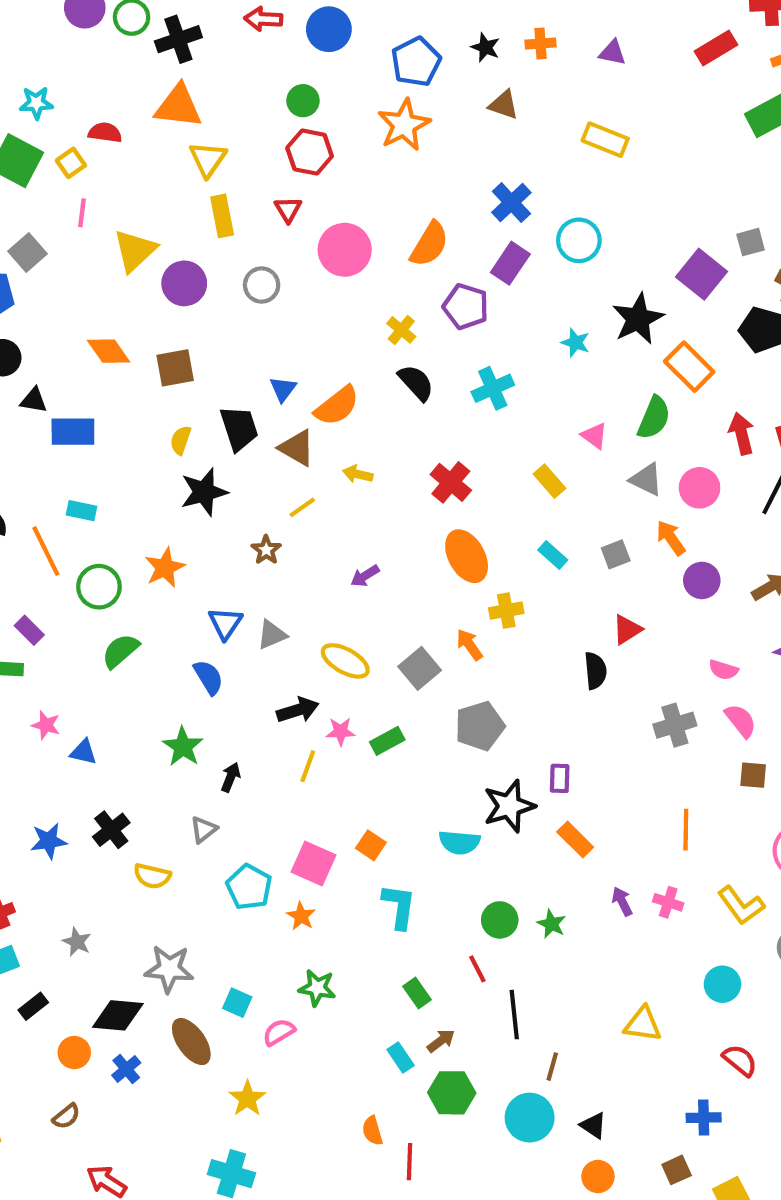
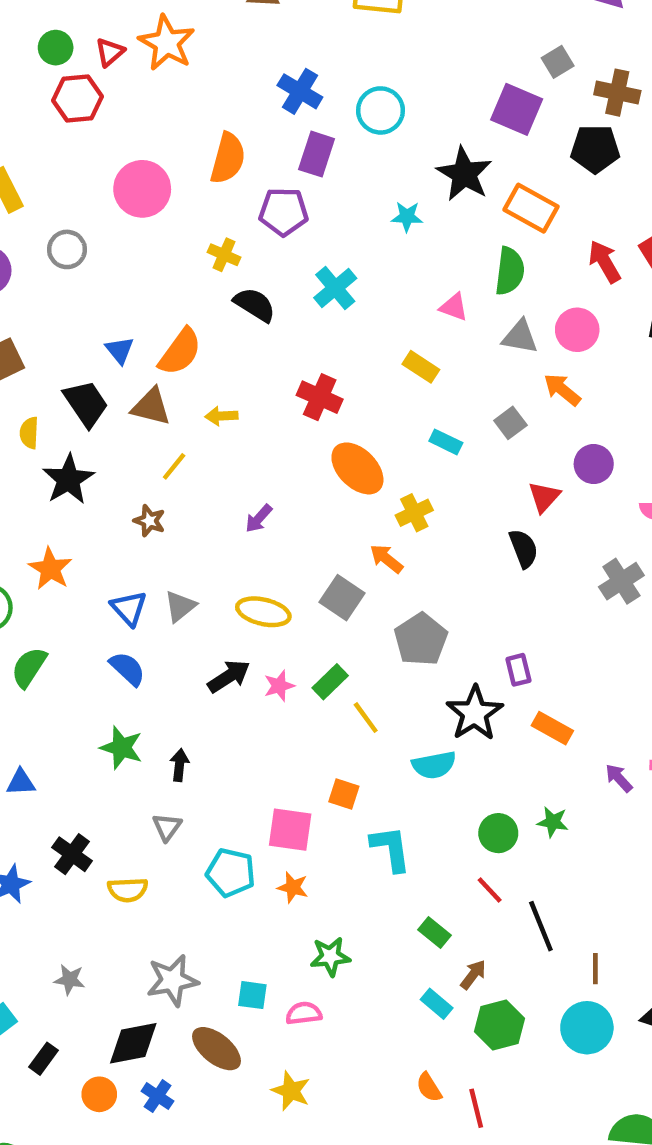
red triangle: (288, 209) -> (110, 52), moved, turned 36
purple circle: (702, 580) -> (594, 464), moved
yellow line: (308, 766) -> (366, 718), moved, turned -40
pink semicircle: (279, 1032) -> (304, 1013), turned 40

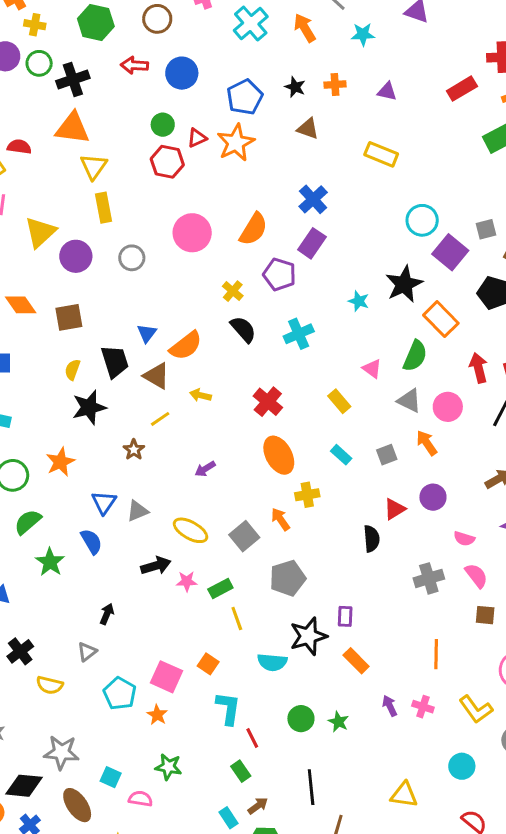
cyan circle: (381, 110) -> (422, 220), moved
green star: (121, 748) -> (50, 562), moved
red line: (490, 890) -> (252, 738), moved

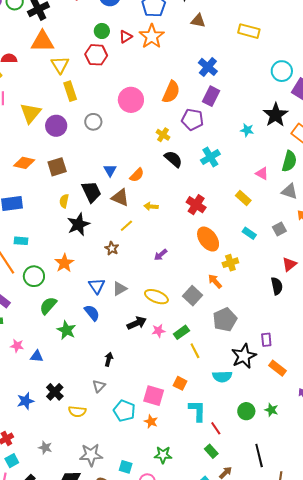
red hexagon: (167, 162) -> (96, 55), moved
orange diamond: (21, 305) -> (24, 163), turned -35
orange semicircle: (186, 346) -> (137, 175), size x0.7

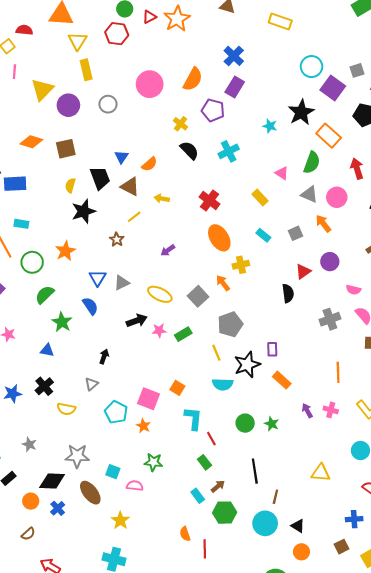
yellow line: (195, 351) -> (216, 353), moved
blue triangle: (37, 356) -> (47, 350), moved

